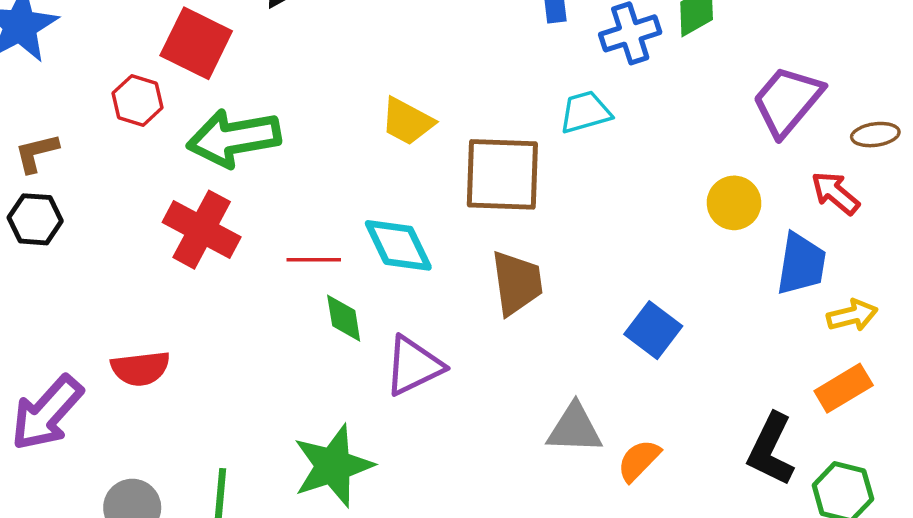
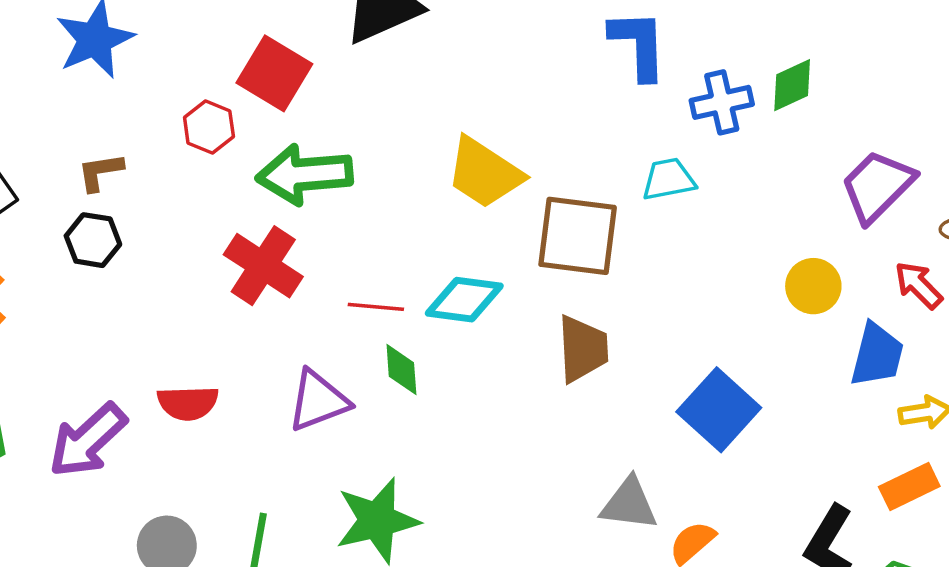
yellow trapezoid: (407, 121) -> (484, 173), size x1.4
cyan diamond: (398, 245) -> (464, 300), turned -62
blue square: (653, 330) -> (719, 410), size x1.4
purple triangle: (414, 366) -> (318, 401), moved

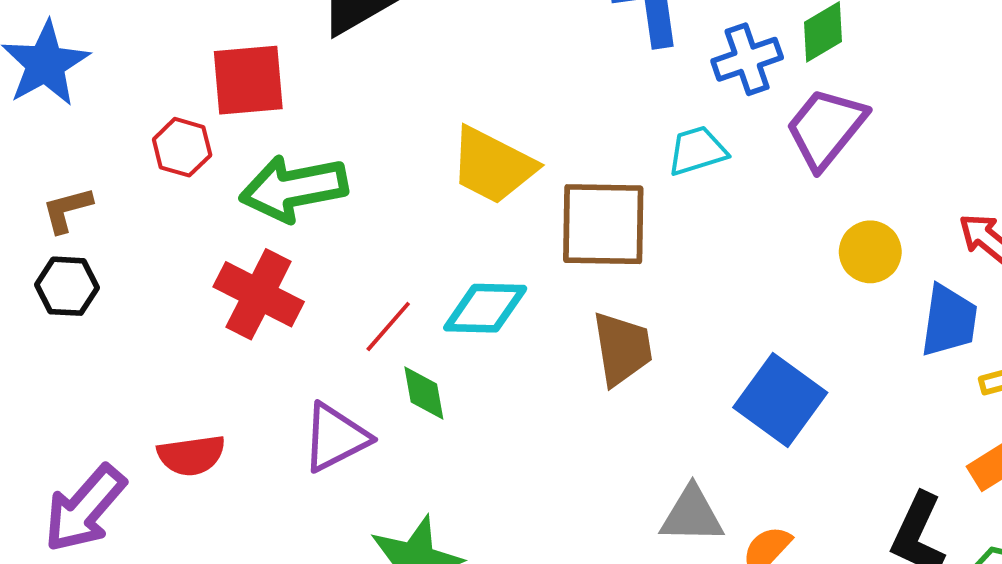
red square: (274, 73) -> (248, 80), turned -30
purple trapezoid: (877, 186) -> (826, 128), moved
red line: (376, 307) -> (388, 327), turned -48

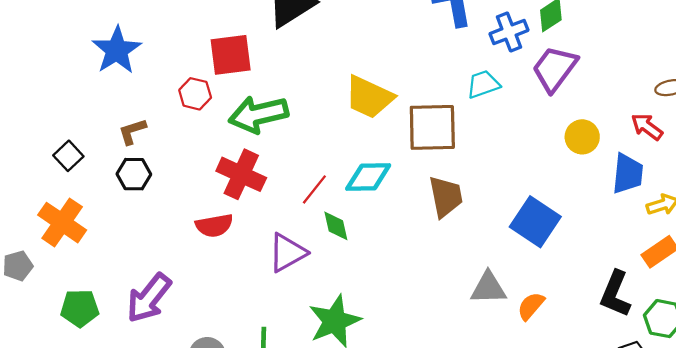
red semicircle: (191, 455) -> (214, 225), moved

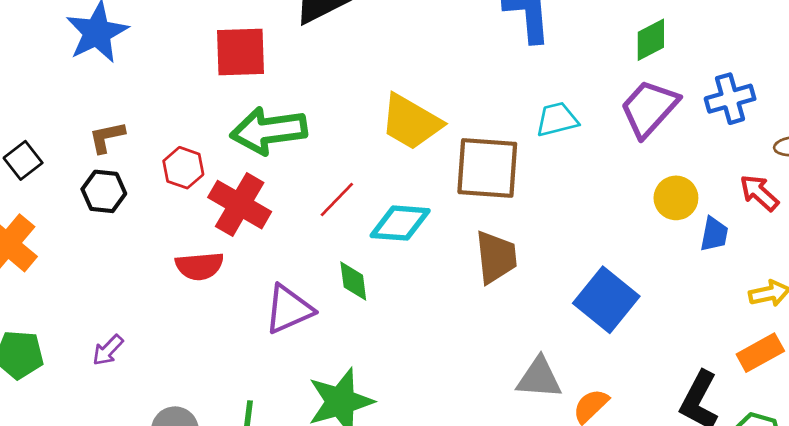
blue cross: (509, 32) -> (730, 99), moved
red hexagon: (195, 94) -> (183, 168), moved
blue trapezoid: (628, 174) -> (714, 234), moved, size x0.7
red line: (314, 189) -> (337, 200), moved
purple arrow: (149, 298) -> (108, 350), size x0.5

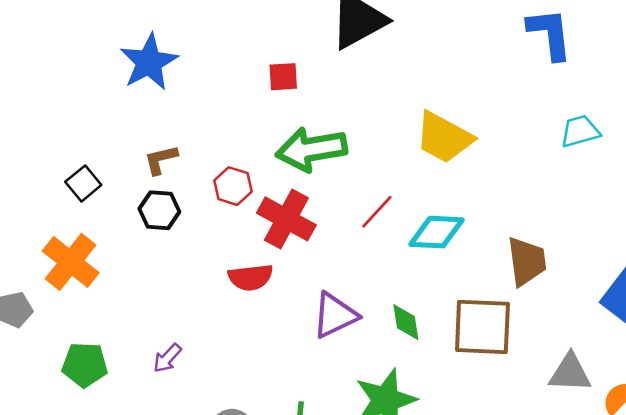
red square: (241, 52) -> (283, 77), size x0.6
brown square: (487, 168) -> (482, 327), moved
green diamond: (353, 281) -> (406, 322), moved

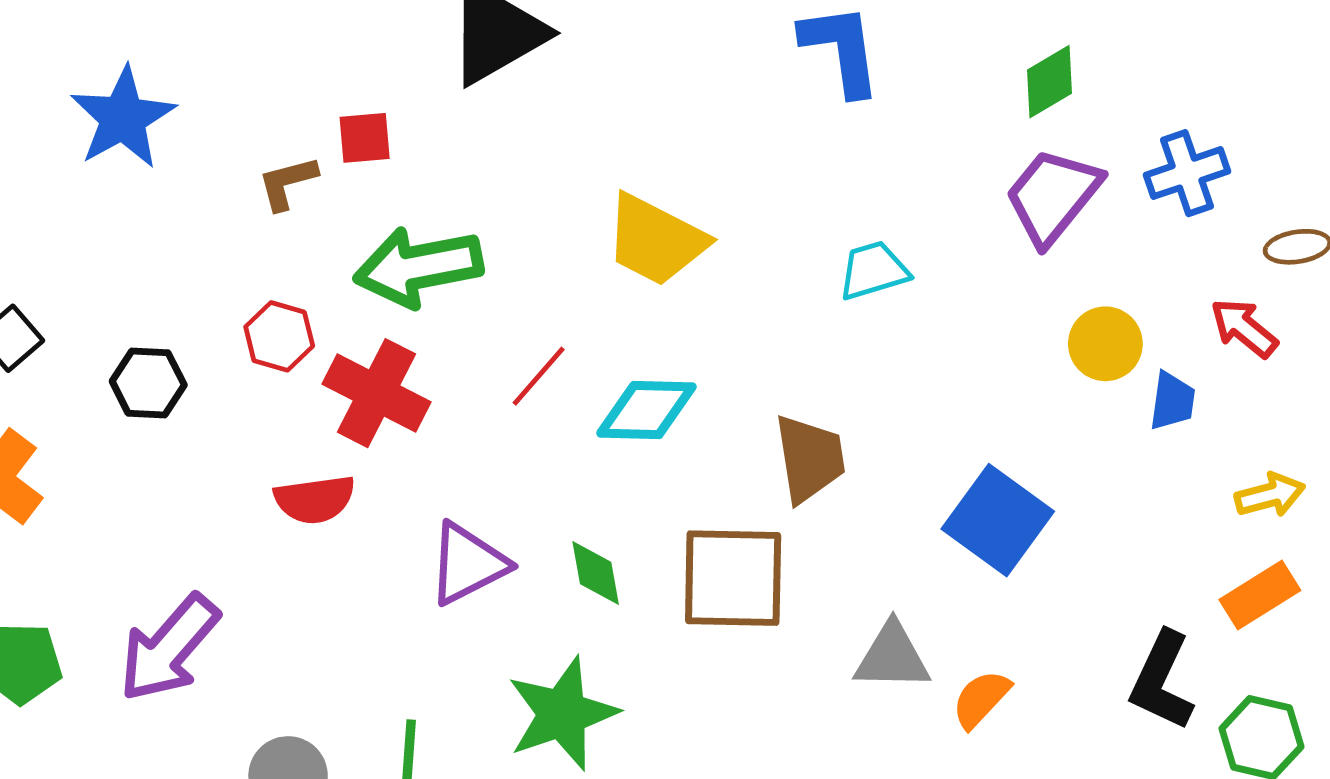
cyan trapezoid: (580, 131) -> (873, 271), moved
brown L-shape: (161, 160) -> (287, 183), moved
purple arrow: (167, 358) -> (169, 648), size x2.0

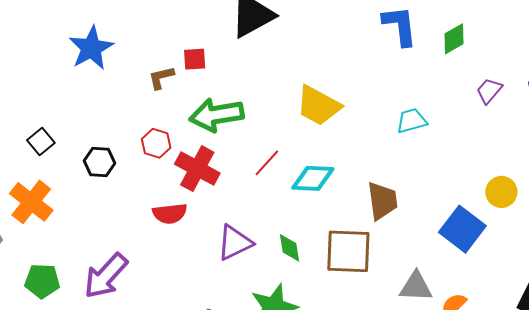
green diamond: (1050, 82) -> (454, 39), moved
purple trapezoid: (1053, 196) -> (489, 91), size x0.6
yellow circle: (1105, 344) -> (501, 192), moved

